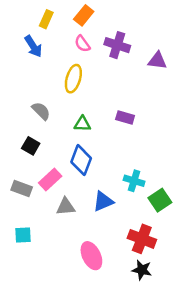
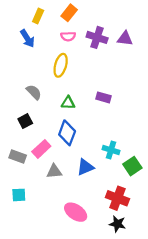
pink semicircle: (82, 44) -> (68, 36), turned -56
purple triangle: (157, 61) -> (125, 39), moved
black square: (31, 146) -> (25, 121), turned 32
pink ellipse: (91, 256) -> (76, 212), turned -30

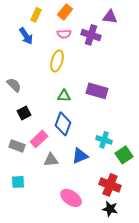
purple triangle: (125, 39) -> (110, 17), moved
gray semicircle: (34, 92) -> (14, 85), moved
purple rectangle: (103, 97) -> (97, 91), size x1.5

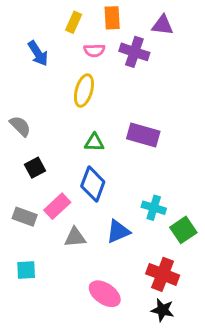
orange rectangle: (65, 12) -> (112, 18), moved, turned -42
yellow rectangle: (36, 15) -> (74, 22), moved

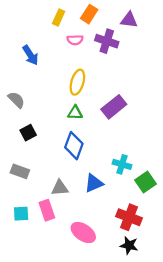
orange rectangle: (112, 18) -> (89, 14), turned 36
blue arrow: (38, 53) -> (30, 55), moved
yellow ellipse: (84, 90) -> (77, 82), moved
purple rectangle: (143, 135) -> (114, 107), turned -55
pink rectangle: (57, 206) -> (47, 210), moved, turned -66

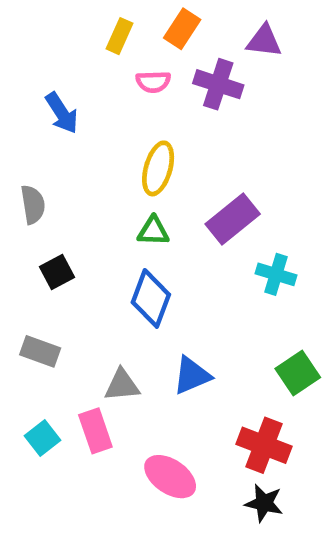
gray semicircle: (16, 100) -> (33, 205), turned 36
cyan cross: (122, 164) -> (276, 274), moved
cyan square: (21, 214) -> (43, 438), turned -35

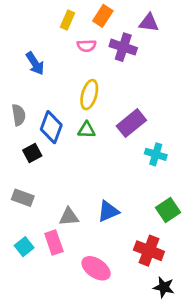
blue diamond: (151, 298) -> (51, 127), moved
black star: (264, 503) -> (164, 287), moved

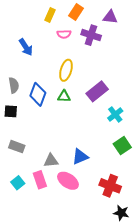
black square: (32, 153) -> (11, 111), moved, turned 32
cyan cross: (156, 154) -> (115, 114), turned 35
green square: (168, 210) -> (122, 146), moved
pink ellipse: (96, 268) -> (68, 181), moved

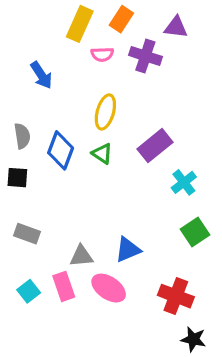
yellow rectangle: (50, 15) -> (80, 24), size x1.5
green triangle: (64, 96) -> (102, 154), turned 32

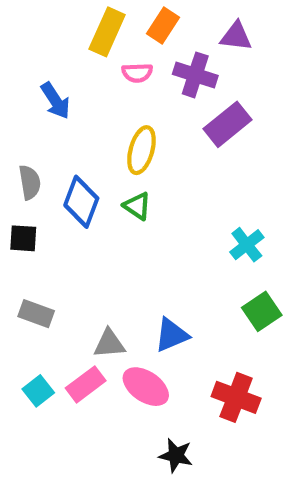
purple rectangle: (155, 146) -> (227, 124), moved
pink rectangle: (64, 286) -> (86, 384), turned 72
black star: (193, 339) -> (176, 455), moved

